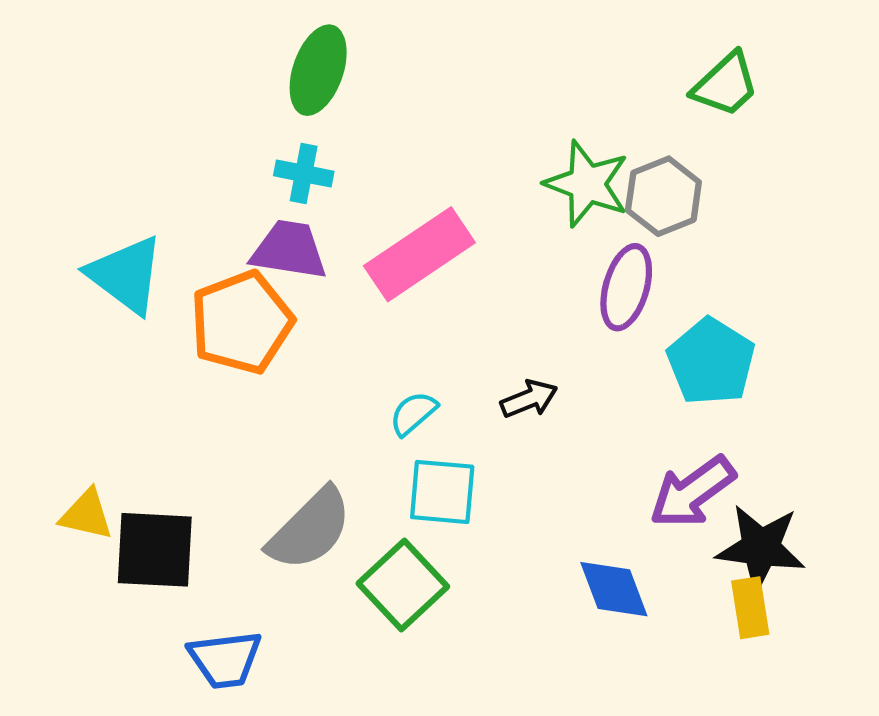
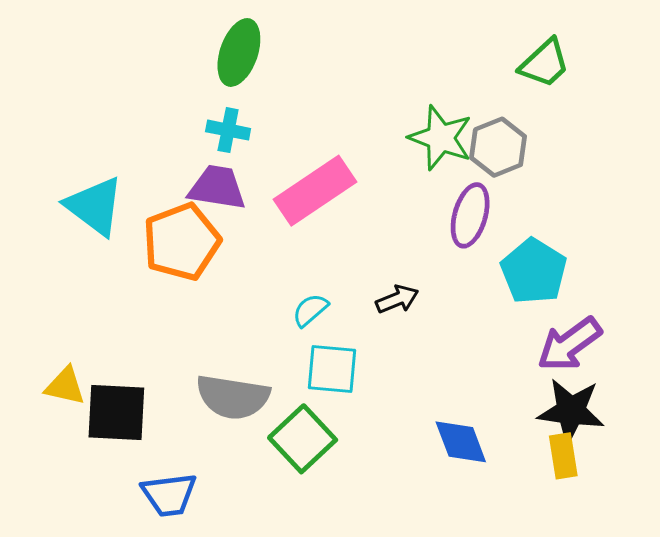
purple arrow: (692, 492) -> (569, 344), moved
gray semicircle: (310, 529) -> (233, 397), turned 54

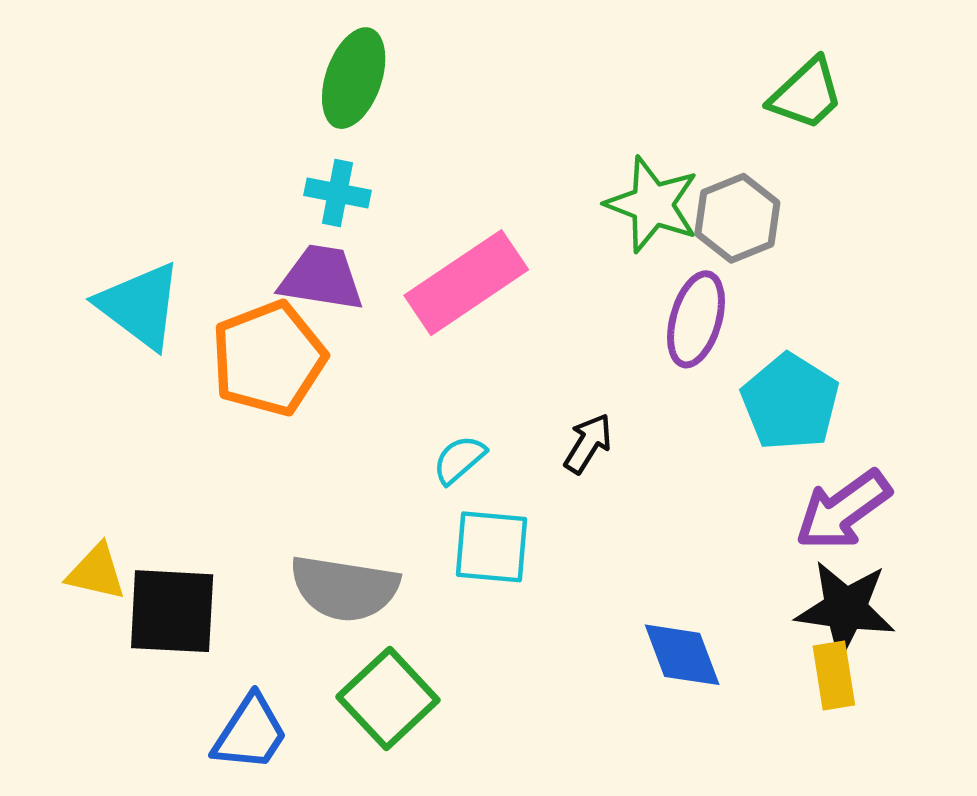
black arrow: (397, 299) -> (588, 443), turned -36
green square: (303, 439) -> (388, 698), moved
blue trapezoid: (169, 495) -> (250, 733), turned -50

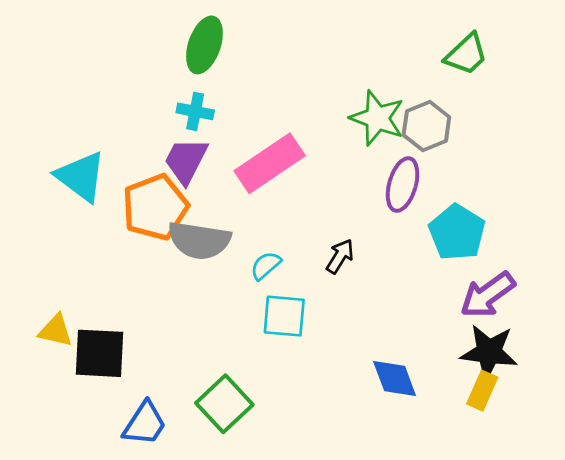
purple trapezoid: (321, 278) -> (186, 161), turned -72
gray semicircle: (344, 588) -> (199, 240), moved
yellow rectangle: (834, 676) -> (482, 391), turned 33

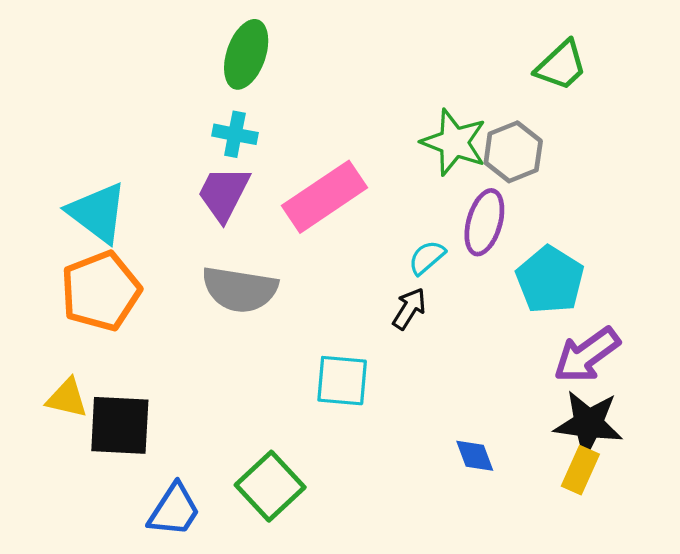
orange pentagon: (155, 207) -> (101, 291), moved
cyan semicircle: (266, 266) -> (427, 257), moved
blue diamond: (395, 379) -> (475, 456), size x0.7

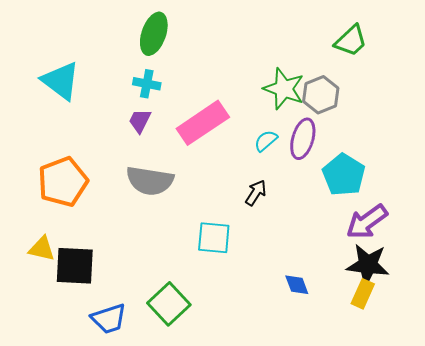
purple trapezoid: (224, 193) -> (140, 121), size x0.7
cyan triangle: (97, 213) -> (61, 81), moved
cyan semicircle: (427, 257) -> (266, 141), moved
blue trapezoid: (174, 510) -> (109, 319), turned 39

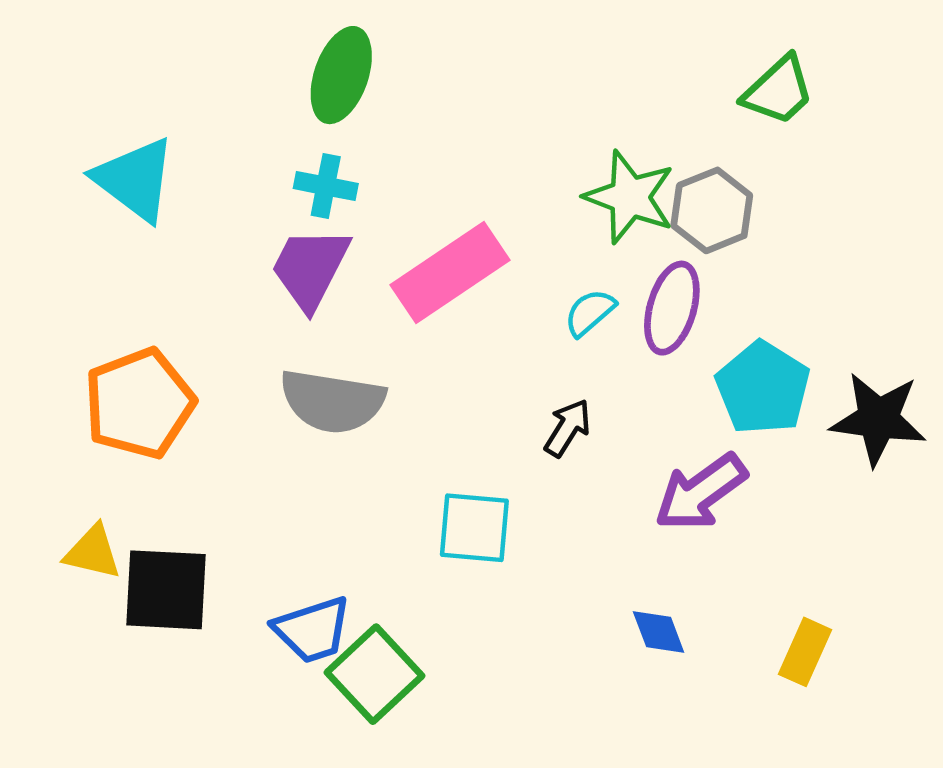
purple trapezoid: (140, 121) -> (310, 268), size x1.6
purple arrow: (367, 222) -> (701, 492), moved
black star: (368, 265) -> (878, 419), moved
blue trapezoid: (109, 319) -> (312, 630), moved

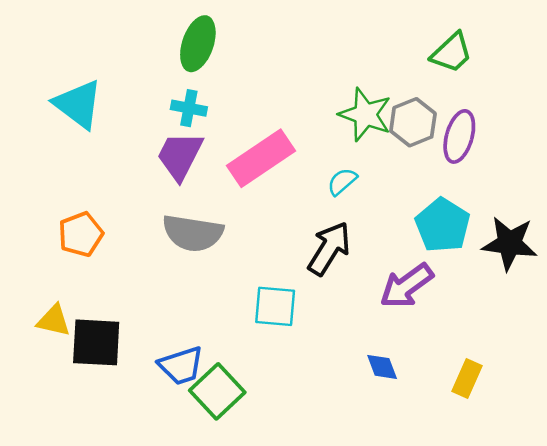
purple ellipse: (672, 308) -> (459, 136), moved
orange pentagon: (139, 403) -> (81, 234), size x0.7
black arrow: (568, 428) -> (329, 248), size x1.6

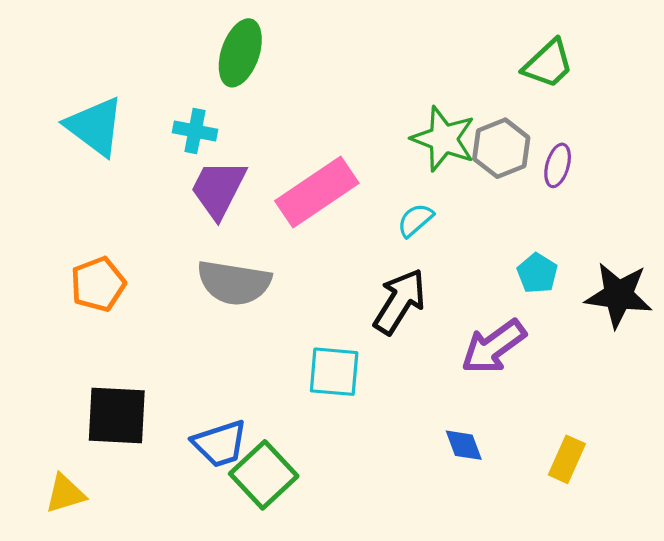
cyan cross: (189, 108) -> (195, 131), moved
purple ellipse: (459, 136) -> (558, 165), size x0.7
cyan pentagon: (443, 225) -> (537, 273), size x0.6
yellow triangle: (54, 321) -> (65, 494), moved, turned -30

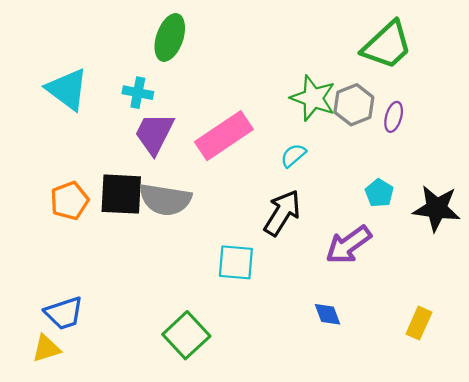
green trapezoid: (548, 64) -> (387, 45), size x1.4
black square: (117, 416) -> (121, 194), moved
blue trapezoid: (220, 444) -> (64, 313), moved
yellow rectangle: (567, 459) -> (419, 323), moved

